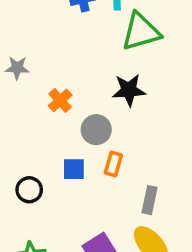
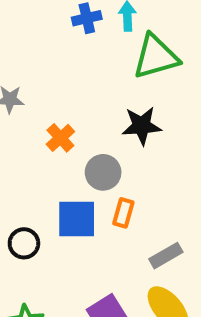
blue square: (74, 169) -> (77, 219), size x1.5
gray rectangle: (149, 200) -> (166, 256), turned 48

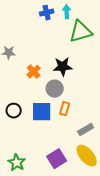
black star: (142, 126) -> (63, 67), moved
black circle: (24, 243) -> (14, 111), moved

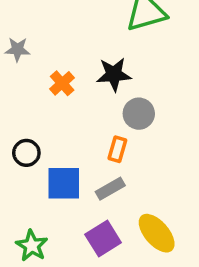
gray circle: (55, 89) -> (139, 114), moved
blue square: (42, 112) -> (64, 183), moved
gray rectangle: (86, 130) -> (110, 189), moved

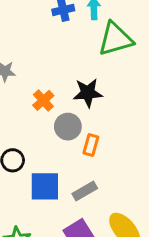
gray circle: (139, 114) -> (68, 127), moved
orange rectangle: (117, 149) -> (91, 145), moved

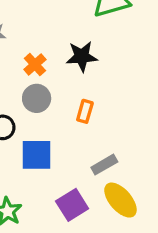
gray circle: (68, 127) -> (37, 98), moved
gray rectangle: (85, 191) -> (104, 165), moved

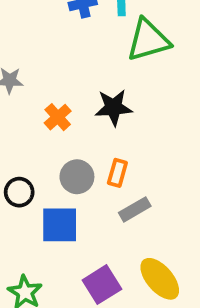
gray circle: (37, 98) -> (77, 177), moved
gray rectangle: (104, 165) -> (135, 209), moved

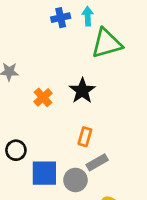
black star: (114, 107) -> (82, 91), turned -30
gray circle: (77, 177) -> (75, 180), moved

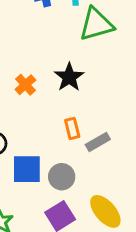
orange rectangle: (85, 137) -> (72, 128), turned -30
gray rectangle: (97, 162) -> (98, 142), moved

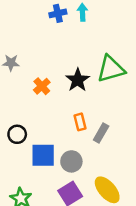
green triangle: (96, 24) -> (111, 69), moved
gray rectangle: (98, 142) -> (101, 133), turned -30

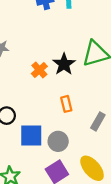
orange cross: (42, 86) -> (39, 70), moved
gray rectangle: (101, 133) -> (98, 121), moved

